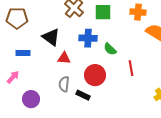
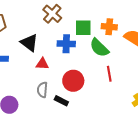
green square: (103, 12) -> (83, 28), moved
orange cross: (138, 12) -> (109, 27), moved
green semicircle: (110, 49) -> (99, 48), moved, size x1.5

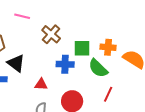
black triangle: (29, 43) -> (16, 63), moved
red line: (109, 74) -> (108, 94), turned 35

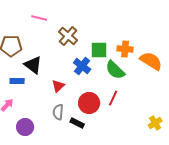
blue cross: (65, 64) -> (82, 66), turned 36
red triangle: (41, 84) -> (58, 86), turned -48
red line: (108, 94) -> (113, 98), moved

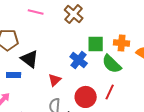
brown cross: (68, 36) -> (74, 14), moved

